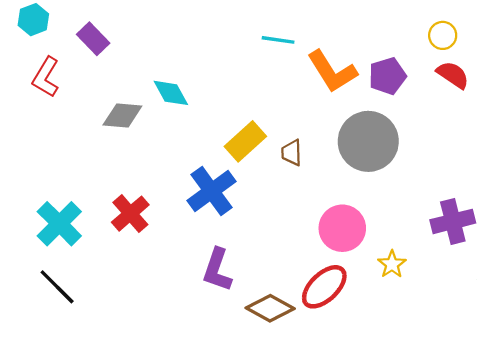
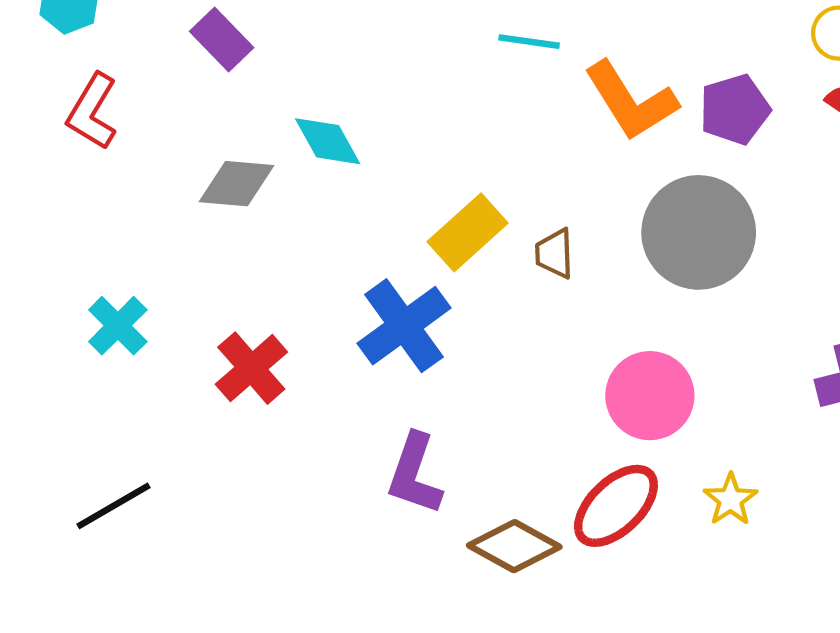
purple rectangle: (93, 39) -> (222, 39), moved
cyan cross: (59, 224) -> (118, 326), moved, size x0.7
yellow star: (392, 264) -> (730, 500), moved
black line: (57, 287) -> (114, 506), turned -75

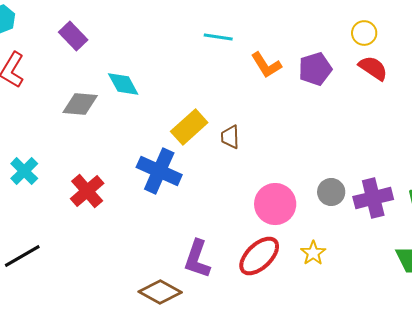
orange L-shape: (631, 101) -> (266, 65), size x0.7
gray circle: (699, 232) -> (331, 192), moved, size x0.5
blue cross: (404, 326) -> (159, 171), turned -30
purple L-shape: (415, 474) -> (197, 259), moved
brown diamond: (514, 546) -> (160, 292), moved

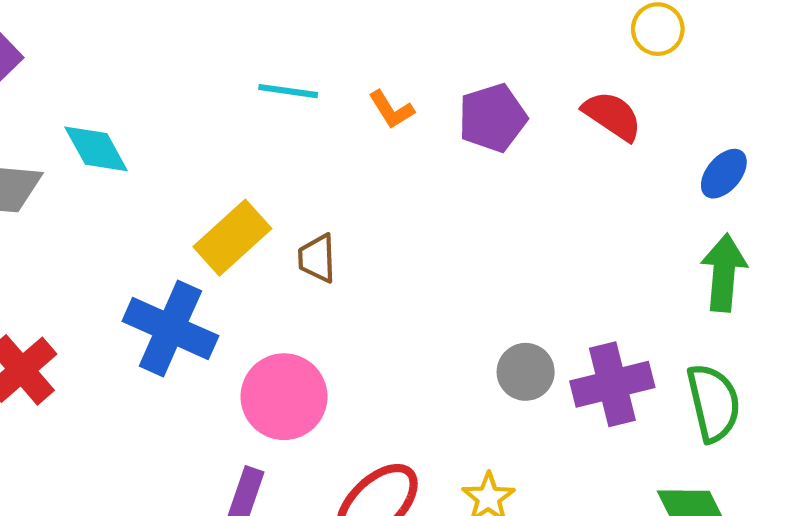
yellow circle: (364, 33) -> (658, 29), moved
cyan line: (218, 37) -> (288, 91), moved
orange L-shape: (266, 65) -> (391, 110), size x0.7
pink circle: (275, 204) -> (284, 397), moved

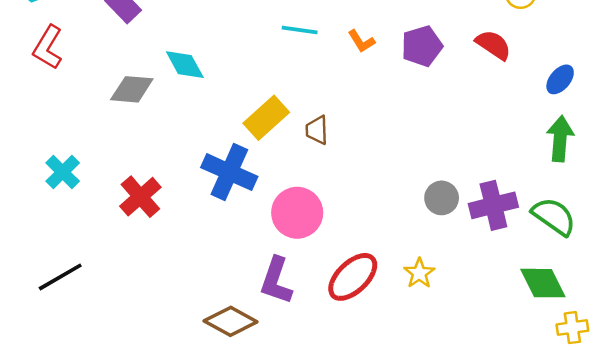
green semicircle: (714, 403) -> (554, 216), turned -42

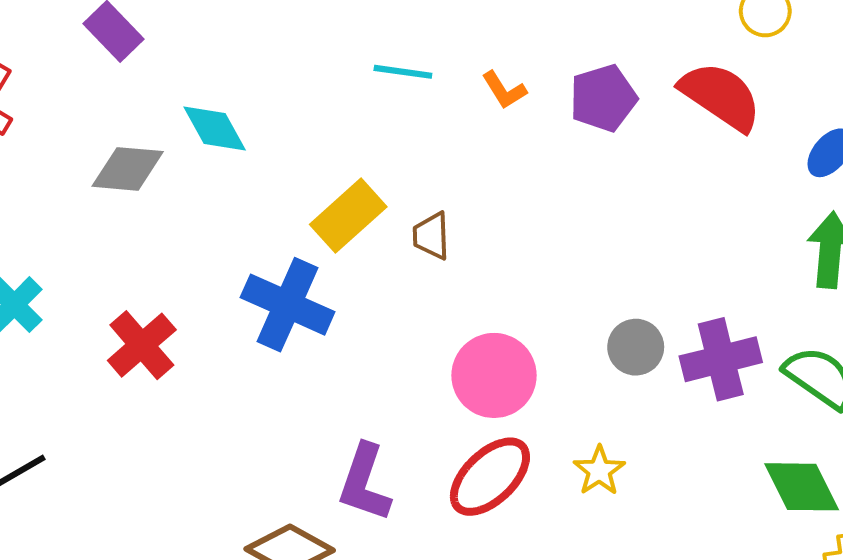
red semicircle: (493, 45) -> (721, 96), size x1.4
pink circle: (297, 213) -> (494, 375), moved

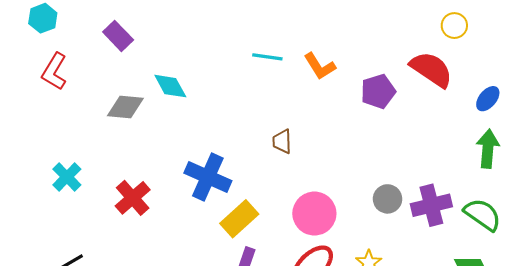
orange L-shape: (504, 90) -> (320, 66), size x1.4
purple pentagon: (603, 98) -> (378, 91), moved
yellow rectangle: (348, 216) -> (239, 219), moved

